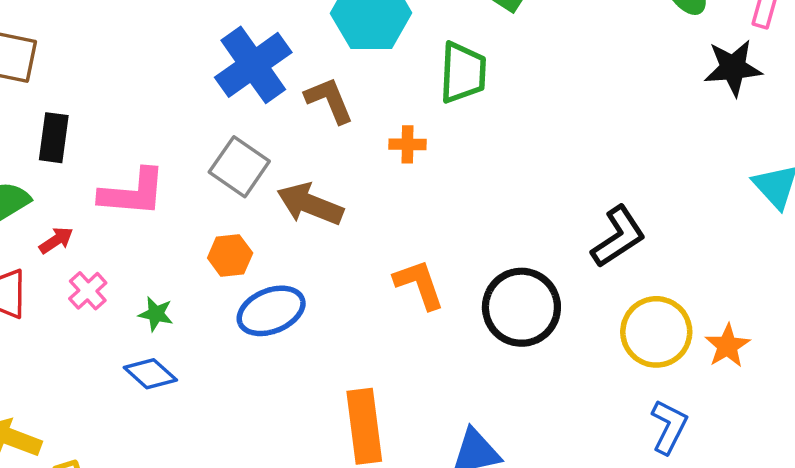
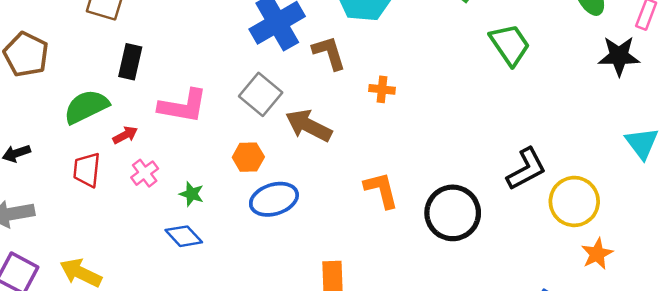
green trapezoid: (463, 73) -> (510, 45), moved, turned -42
yellow circle: (656, 332) -> (574, 201), moved

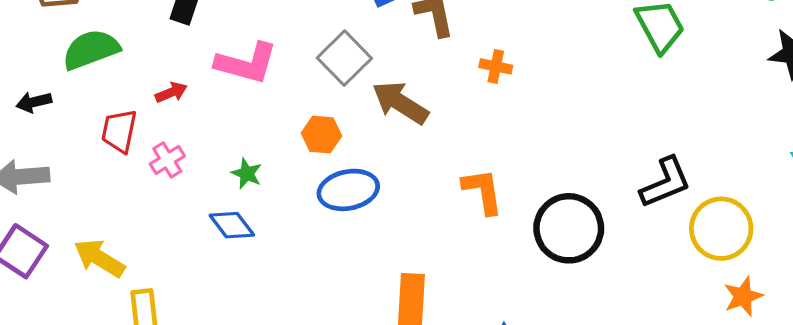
green semicircle: (86, 107) -> (91, 49), moved
pink cross: (145, 173) -> (167, 160), moved

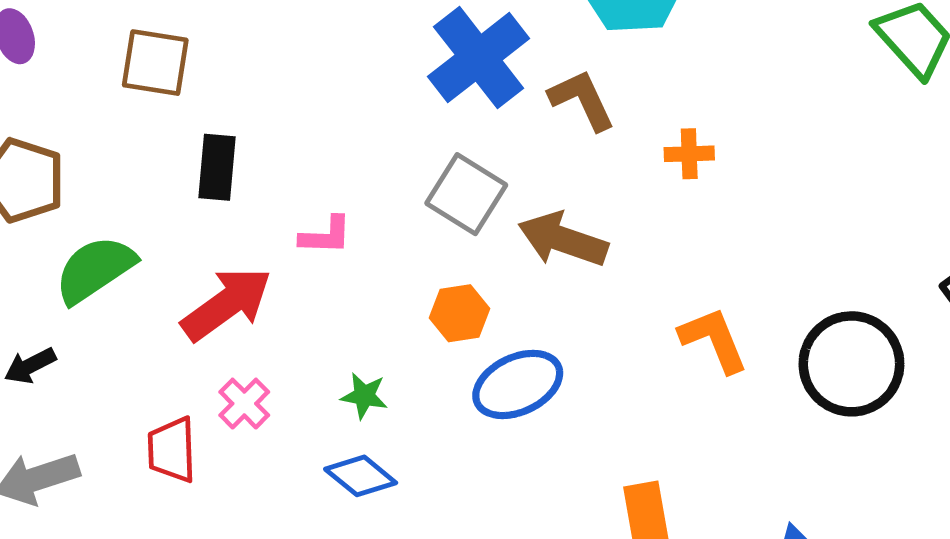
pink L-shape: (246, 63) -> (326, 236), size x0.6
red arrow: (171, 92) -> (227, 304), size x2.0
red trapezoid: (119, 131) -> (172, 450), moved

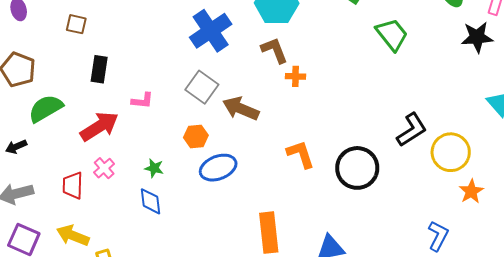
brown square: (155, 63) -> (76, 24), size x0.7
brown L-shape: (582, 100) -> (274, 50), moved
blue diamond: (361, 476) -> (150, 201), turned 40

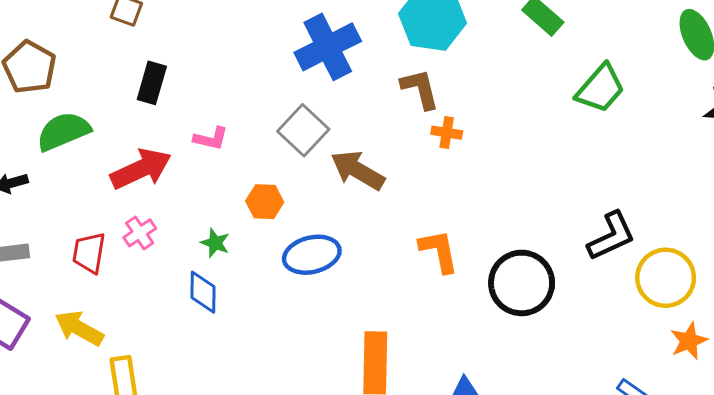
green trapezoid: (392, 34) -> (600, 89), turned 72
orange hexagon: (196, 136) -> (265, 202), moved

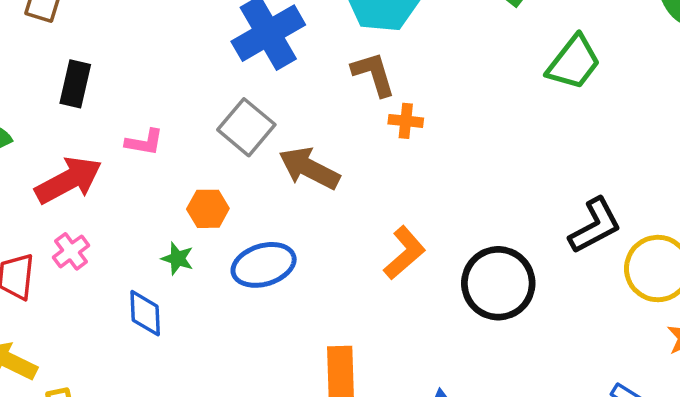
green star: (215, 243) -> (177, 259), moved
orange L-shape: (439, 251) -> (404, 253), turned 63

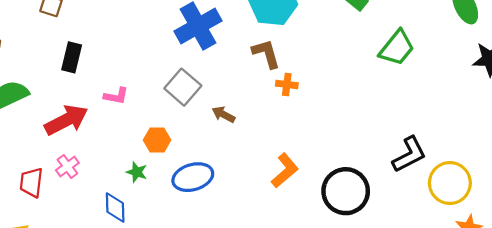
brown arrow: (309, 168) -> (223, 115), size x0.6

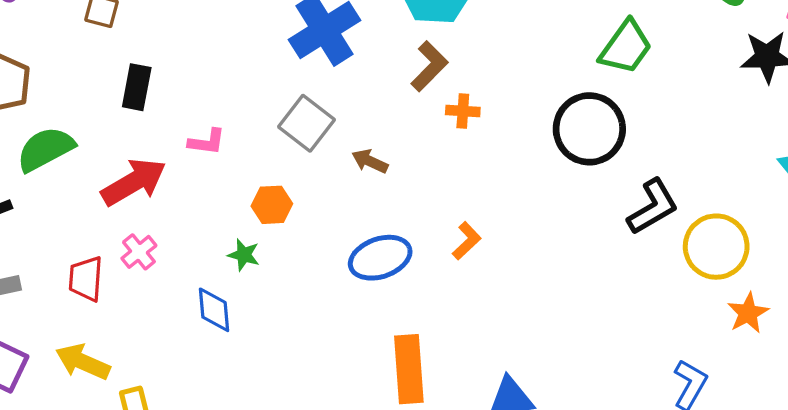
brown L-shape: (266, 54) -> (429, 66), turned 64
orange L-shape: (285, 171) -> (467, 241), size x0.7
blue ellipse: (193, 177) -> (380, 258), moved
black circle: (346, 191) -> (589, 129), moved

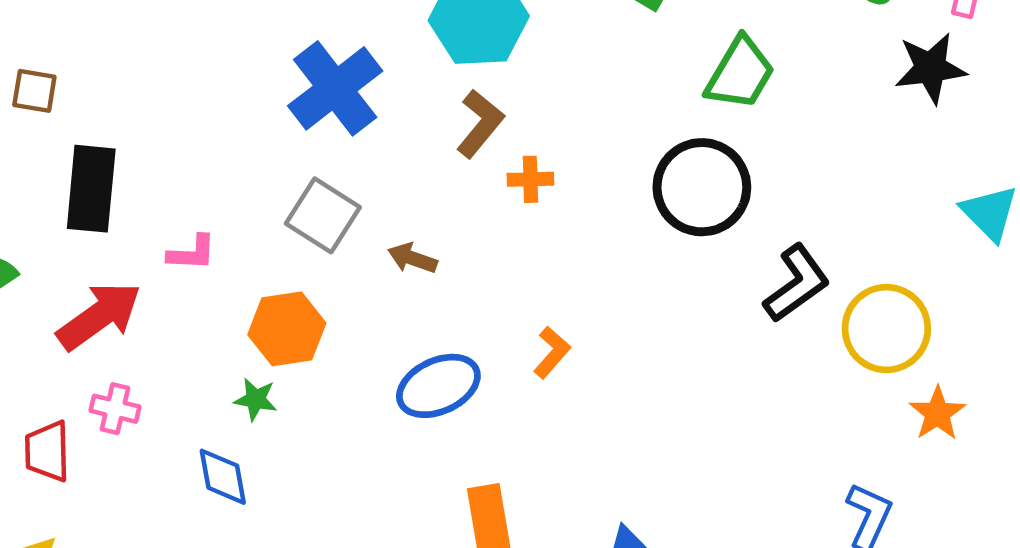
black rectangle: (137, 87) -> (91, 189), size x1.4
orange hexagon: (272, 205) -> (287, 329), size x1.4
pink cross: (139, 252) -> (115, 409), turned -32

